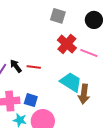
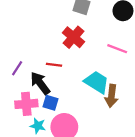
red cross: (67, 44) -> (74, 37), moved
black arrow: (16, 66) -> (40, 83), moved, size x1.5

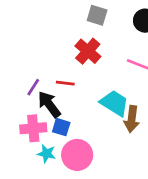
purple line: (17, 68) -> (33, 87), moved

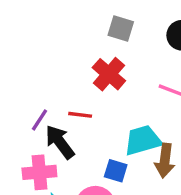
cyan trapezoid: (114, 103) -> (143, 140), turned -48
blue square: (61, 127) -> (116, 171), moved

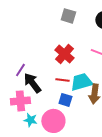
red cross: (109, 74) -> (64, 54), moved
red line: (80, 115) -> (62, 80), moved

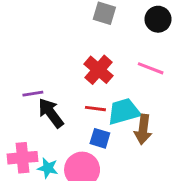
purple line: (20, 70) -> (33, 94), turned 48
pink cross: (20, 101) -> (23, 158), moved

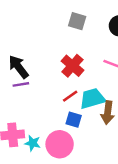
red line: (95, 109) -> (70, 96), turned -42
black arrow: (51, 113) -> (19, 67), moved

